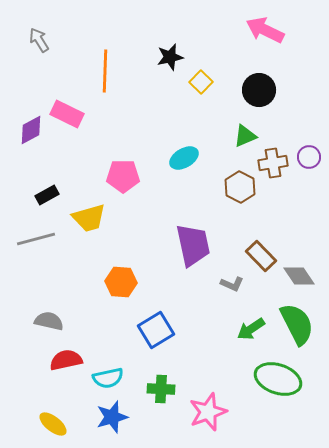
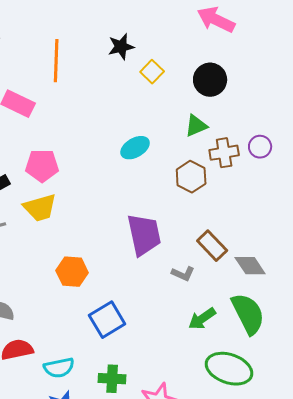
pink pentagon: (123, 176) -> (42, 166), moved

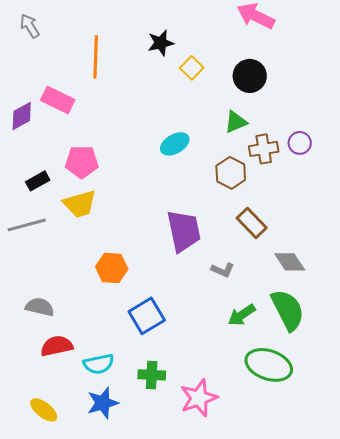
brown rectangle: (212, 246) -> (252, 223), moved

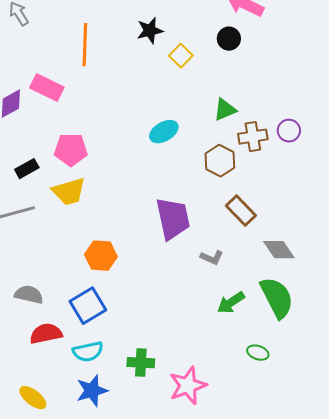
black circle: (250, 76) -> (229, 39), moved, size x0.7
blue square: (147, 316) -> (88, 306), moved
green ellipse: (269, 365) -> (258, 353), size x0.5

